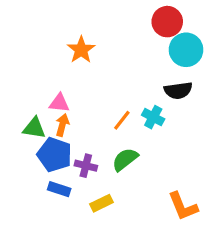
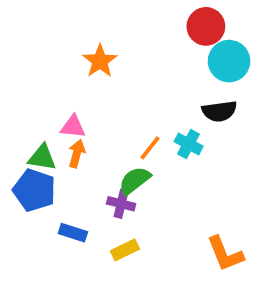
blue pentagon: (55, 155) -> (34, 190), moved
green semicircle: (125, 159) -> (135, 181), moved
purple cross: (86, 166) -> (121, 204), moved

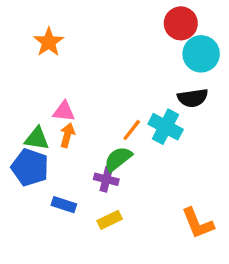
orange star: (100, 61) -> (49, 42), moved
cyan cross: (189, 144) -> (166, 127), size x1.4

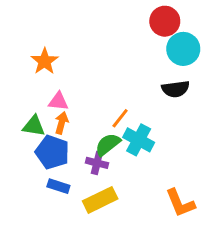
orange star: (49, 42) -> (45, 61), moved
cyan cross: (166, 127) -> (139, 140), moved
blue pentagon: (30, 167) -> (52, 152), moved
yellow rectangle: (110, 220) -> (100, 200), size x1.5

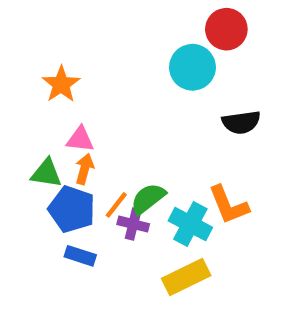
cyan circle: (183, 49) -> (192, 67), moved
orange line: (120, 118) -> (116, 205), moved
cyan cross: (139, 140) -> (190, 224), moved
yellow rectangle: (100, 200) -> (186, 277), moved
orange L-shape: (180, 203) -> (228, 205), moved

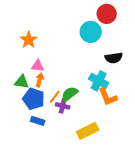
cyan cross: (190, 224) -> (99, 81), moved

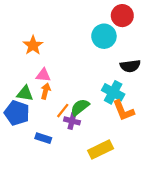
blue pentagon: (34, 99) -> (17, 113), moved

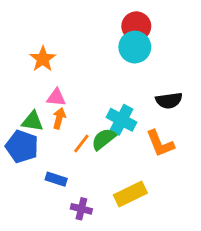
red circle: (122, 16) -> (136, 26), moved
black semicircle: (130, 66) -> (169, 100), moved
cyan cross: (113, 92) -> (121, 120), moved
purple cross: (72, 121) -> (81, 209), moved

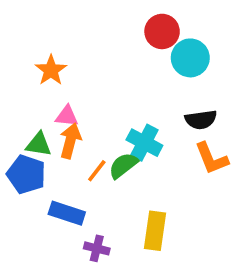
cyan circle: (135, 47) -> (190, 58), moved
orange arrow: (59, 118) -> (70, 141), size x1.4
orange L-shape: (160, 144) -> (211, 158), moved
blue rectangle: (56, 179) -> (67, 213), size x1.4
yellow rectangle: (130, 194) -> (155, 231), turned -56

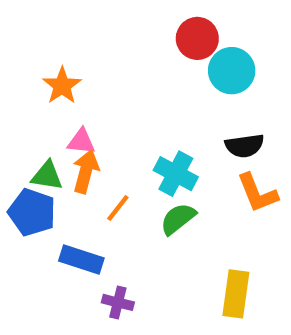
green semicircle: (123, 165) -> (178, 219), moved
yellow rectangle: (155, 231) -> (236, 294), moved

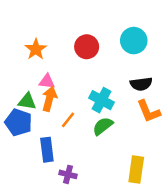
red circle: (197, 38) -> (87, 47), moved
blue rectangle: (81, 260) -> (47, 150), turned 65

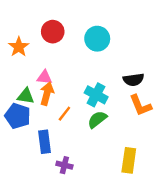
cyan circle: (134, 41) -> (97, 39), moved
red circle: (87, 47) -> (53, 32), moved
orange star: (36, 49) -> (19, 47), moved

